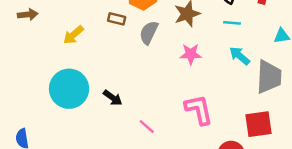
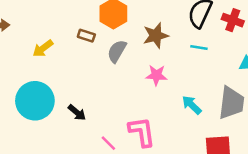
cyan arrow: (240, 56) -> (192, 105), moved
pink L-shape: (199, 110) -> (142, 132), moved

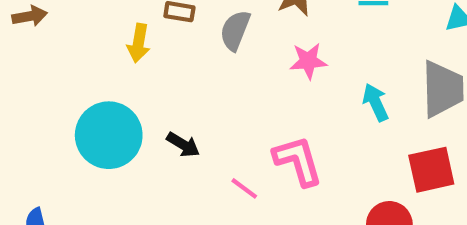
yellow arrow: (43, 48) -> (139, 43), moved, turned -35
cyan arrow: (192, 105) -> (376, 102), turned 30

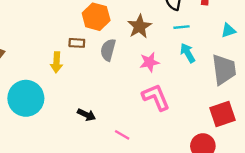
cyan arrow: (376, 102) -> (188, 53), moved
cyan circle: (109, 135) -> (26, 98), moved
pink L-shape: (298, 161) -> (156, 97), moved

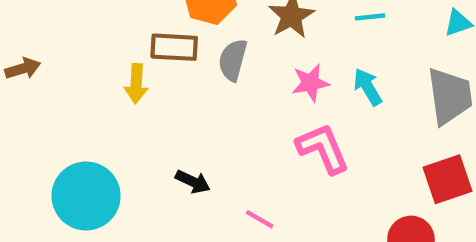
brown rectangle: (77, 43) -> (174, 47), size x1.5
cyan arrow: (188, 53) -> (368, 87), moved
cyan circle: (26, 98) -> (86, 196), moved

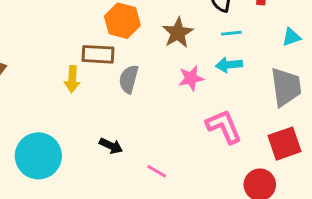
gray semicircle: (233, 60) -> (129, 79), moved
cyan arrow: (368, 87) -> (229, 65), moved, turned -65
pink L-shape: (323, 148) -> (224, 126), moved

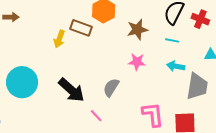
cyan arrow: (229, 65) -> (176, 66), moved
gray semicircle: (129, 79) -> (111, 87), moved
pink L-shape: (224, 126) -> (153, 114), moved
black arrow: (111, 146) -> (71, 90), size x1.8

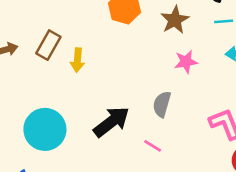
brown rectangle: (81, 28) -> (48, 45), moved, turned -65
black arrow: (71, 90) -> (112, 122), turned -64

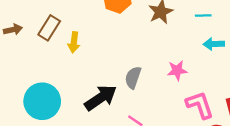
pink star: (186, 62) -> (177, 70), moved
gray semicircle: (162, 104) -> (133, 77), moved

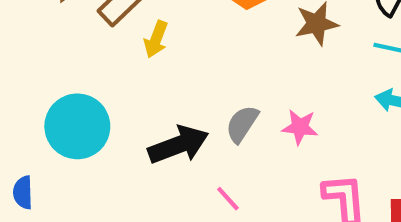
pink star: (177, 70) -> (300, 127), moved

